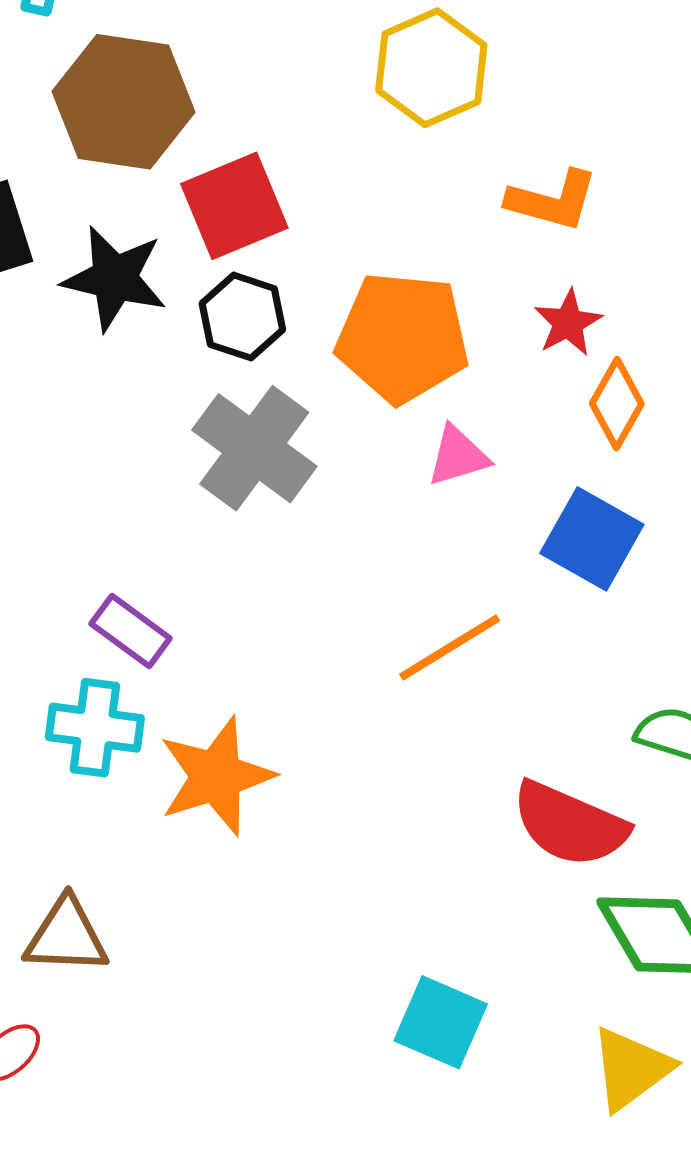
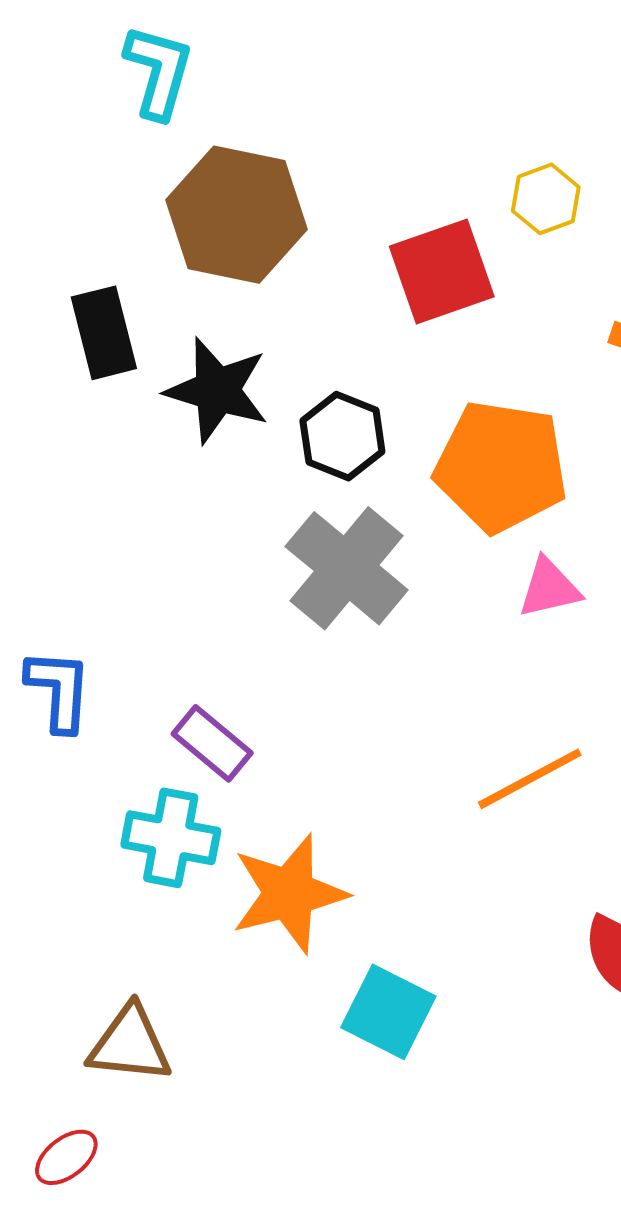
yellow hexagon: (431, 68) -> (546, 199), size x0.6
red square: (234, 206) -> (442, 272), moved
cyan square: (441, 1022) -> (388, 1012), moved

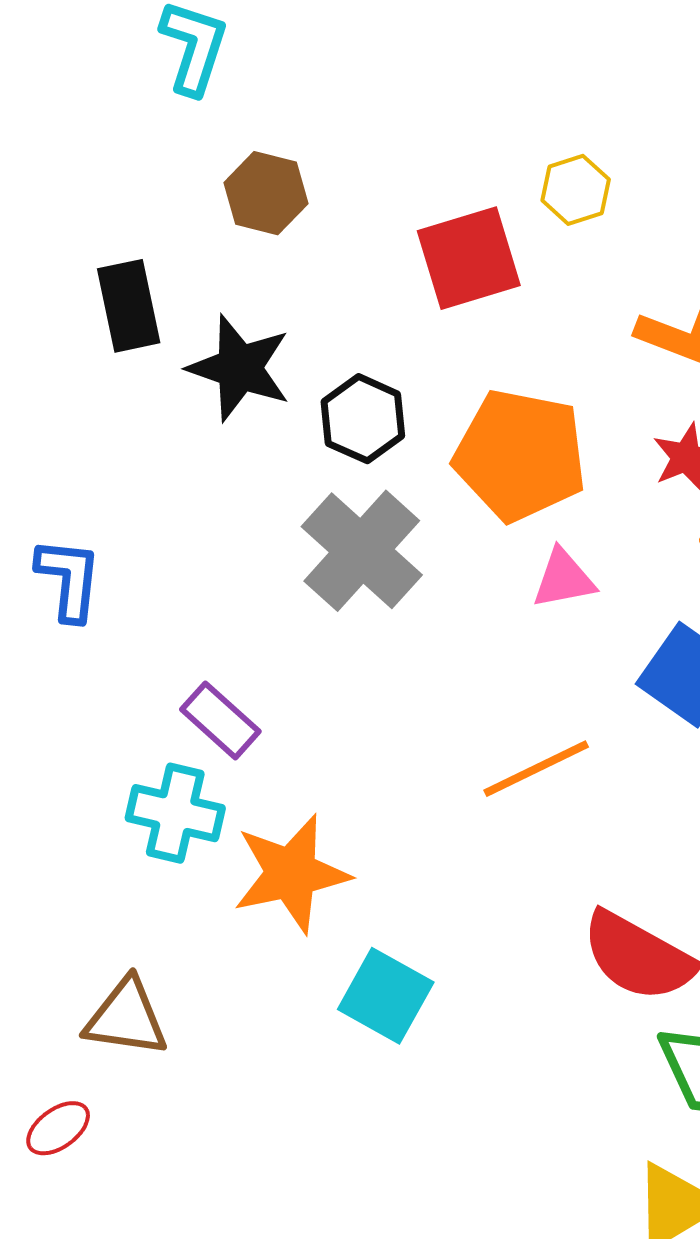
brown hexagon: (237, 215) -> (266, 193), size x0.6
blue L-shape: (59, 690) -> (69, 579), moved

